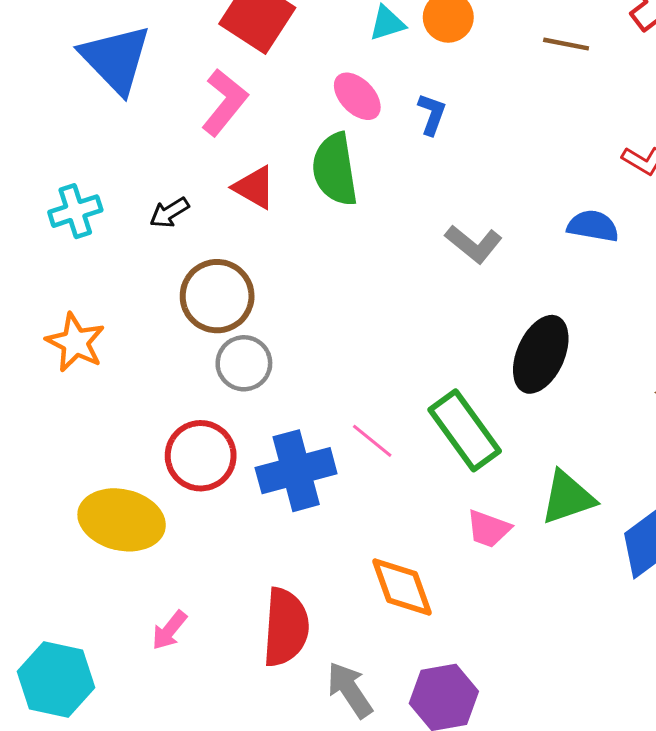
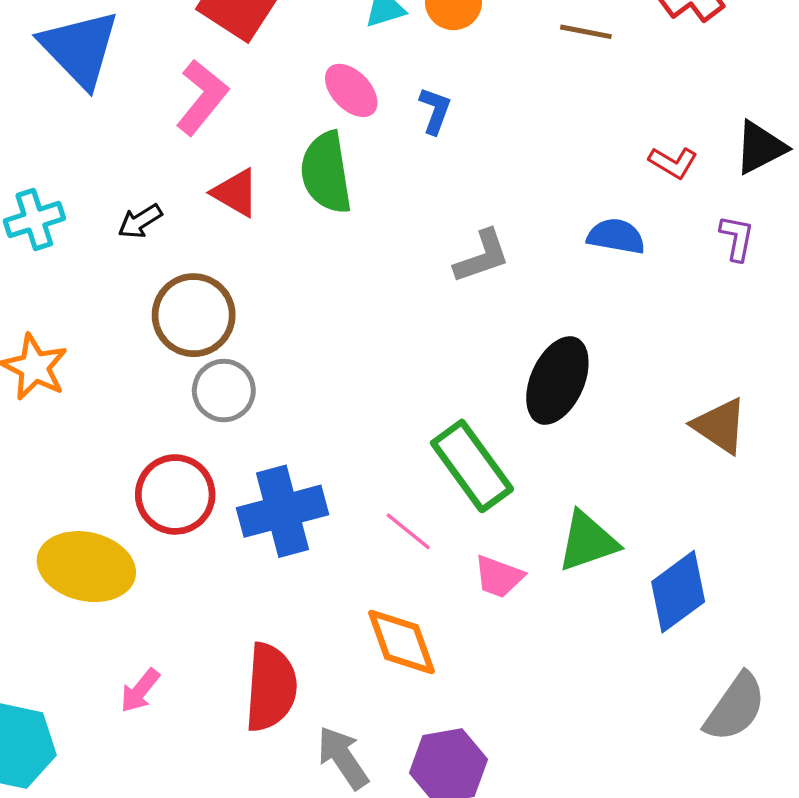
gray L-shape: (474, 244) -> (482, 256), turned -58
pink line: (372, 441) -> (408, 531), moved

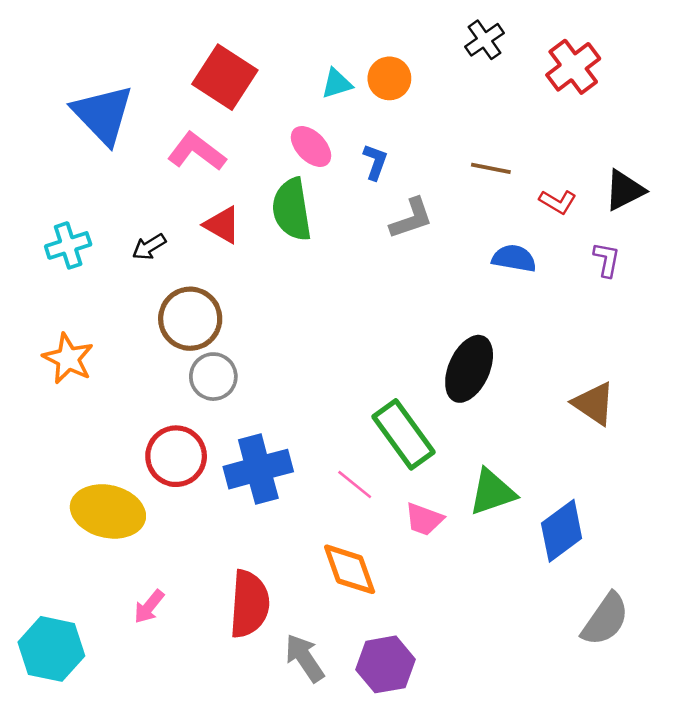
brown line: (586, 32) -> (491, 168), moved
pink L-shape: (202, 97) -> (197, 152), turned -92
gray L-shape: (482, 256) -> (411, 218), moved

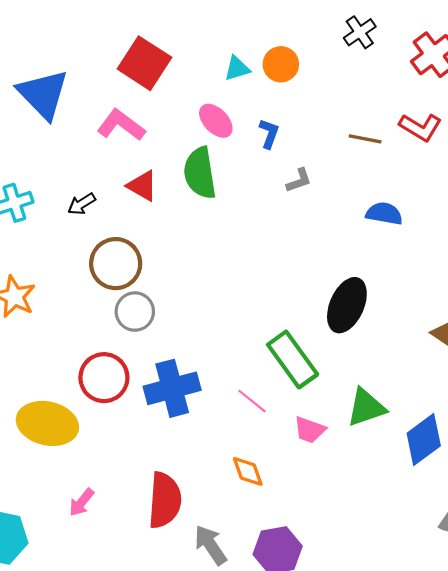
red L-shape: (558, 202) -> (420, 127), moved, size x1.4
gray L-shape: (411, 218) -> (299, 180), size x0.7
orange diamond: (350, 569) -> (248, 471), size x0.7

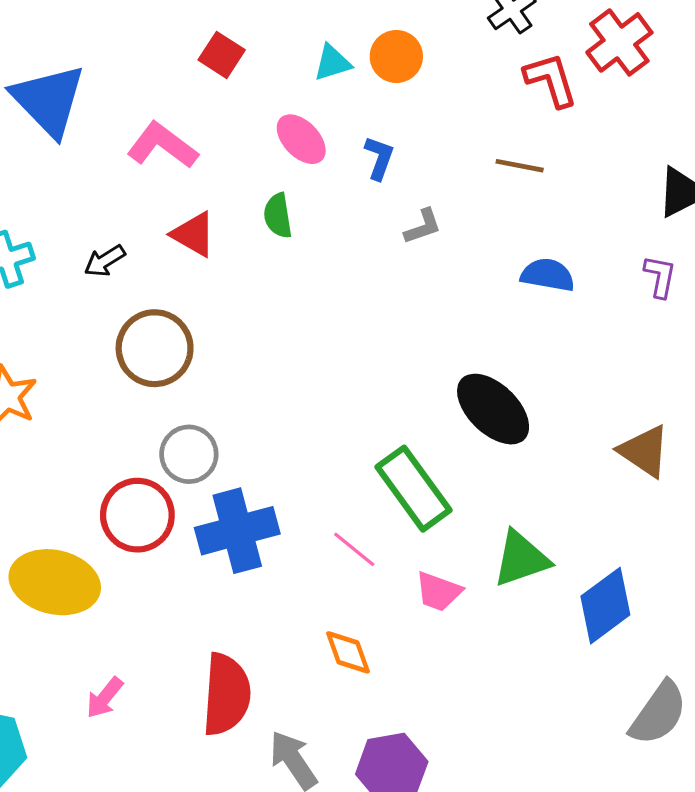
red square: (144, 63) -> (222, 55), moved, size x0.6
red L-shape: (420, 127) -> (551, 80), moved, turned -138
green semicircle: (200, 173) -> (278, 216), size x0.6
black ellipse: (347, 305) -> (493, 409), turned -70
gray circle: (135, 312) -> (189, 454), moved

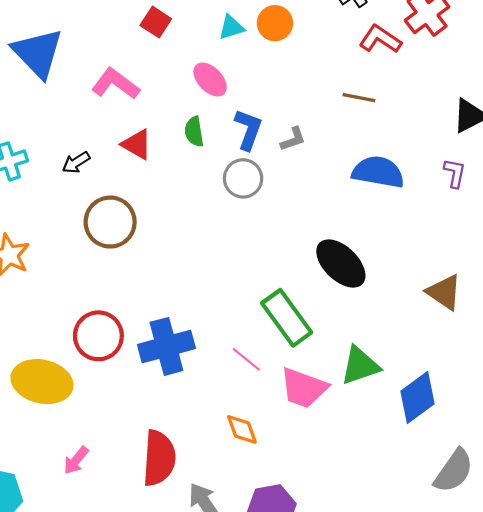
red L-shape: (551, 80) -> (380, 39), turned -39
blue L-shape: (379, 158) -> (248, 129), moved, size x1.4
blue semicircle: (548, 275) -> (378, 172), size x1.4
gray circle: (189, 454) -> (243, 178), moved
pink trapezoid: (438, 592) -> (304, 388), size x1.5

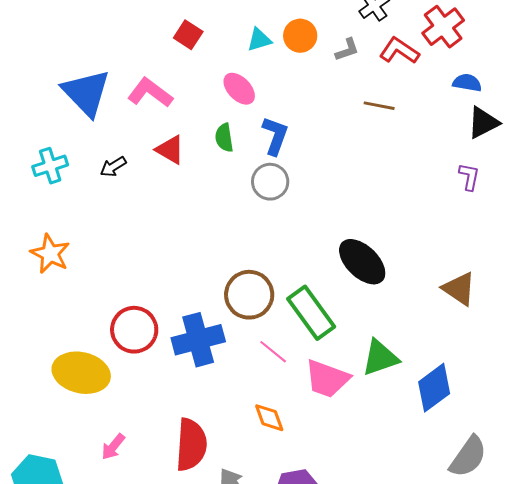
blue triangle: (38, 53) -> (86, 93), moved
gray L-shape: (293, 139) -> (347, 50), moved
blue semicircle: (378, 172) -> (467, 83), moved, size x0.6
brown circle: (110, 222) -> (249, 295), moved

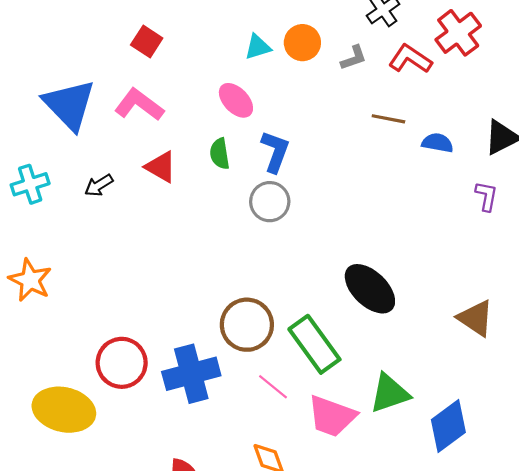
red square: (188, 35) -> (147, 42), moved
blue semicircle: (467, 83) -> (437, 143), moved

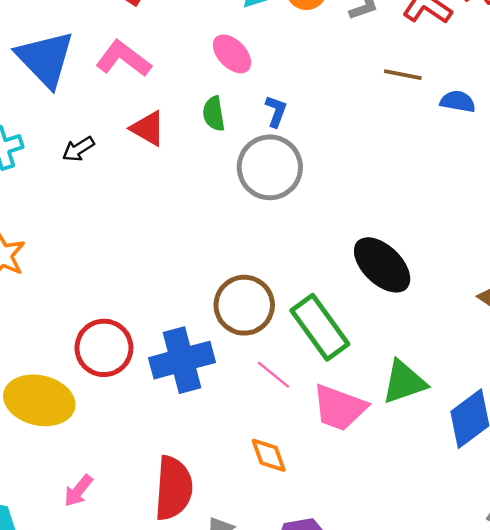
blue L-shape: (275, 152) -> (276, 111), size x0.7
gray circle: (270, 202) -> (270, 167), size x1.4

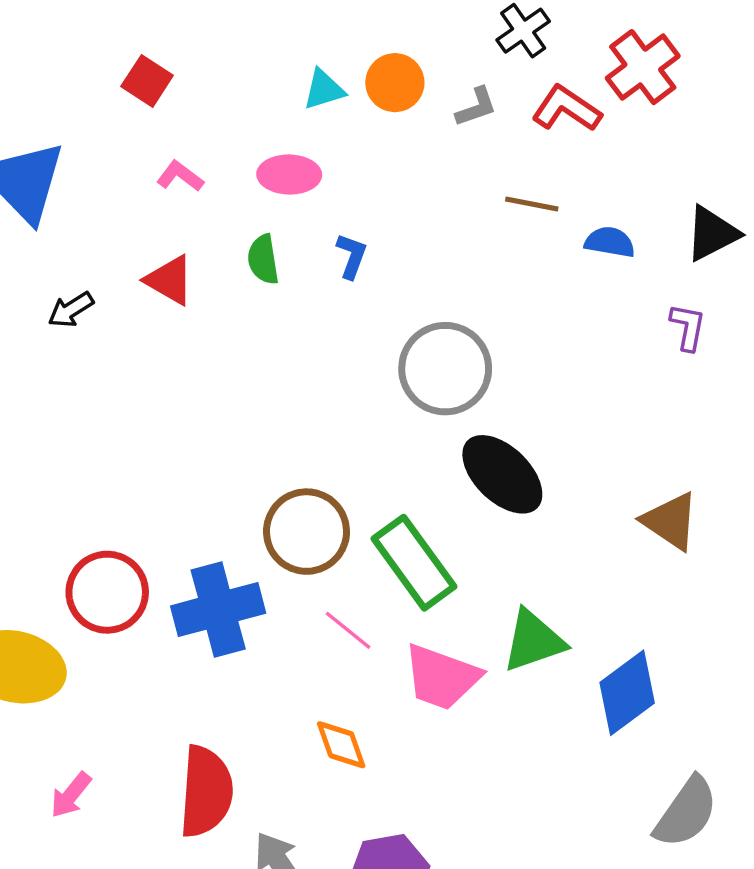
pink ellipse: (232, 54) -> (289, 175), turned -45
pink L-shape: (123, 59) -> (180, 176), moved, size x0.6
gray circle: (270, 167) -> (445, 369), moved

